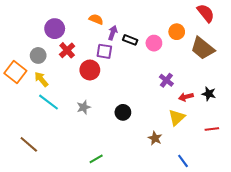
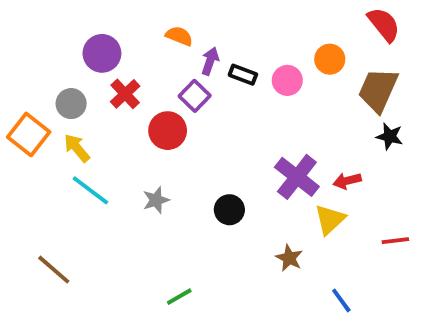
brown trapezoid: (203, 48) -> (378, 90), turned 75
purple square: (104, 51) -> (195, 96), turned 35
purple cross: (166, 80) -> (297, 177), moved, size x1.6
black star: (209, 94) -> (390, 136), moved

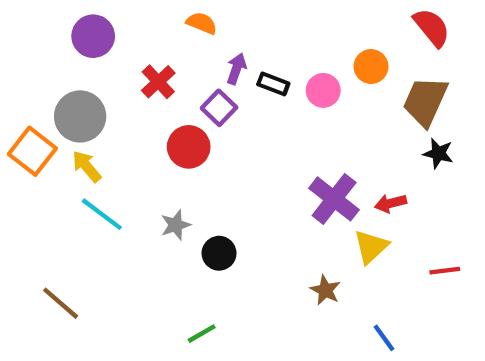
orange semicircle: (179, 36) -> (202, 23), moved
purple circle: (102, 53) -> (93, 36), moved
red cross: (125, 94) -> (158, 82), moved
gray circle: (71, 104) -> (80, 116), size x1.5
black circle: (229, 210) -> (219, 253), moved

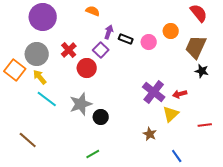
purple circle: (93, 36) -> (43, 17), size x1.4
red cross: (158, 82) -> (69, 50), moved
gray star: (176, 225) -> (81, 104), size x1.6

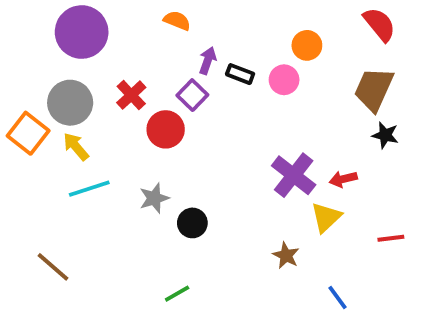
orange circle: (171, 31) -> (307, 45), moved
cyan line: (47, 99) -> (89, 189), turned -55
gray star: (81, 104) -> (154, 198), size x0.7

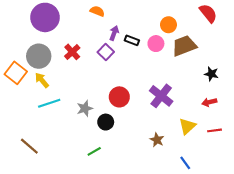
brown trapezoid: (374, 89) -> (184, 46), moved, turned 45
red circle: (166, 129) -> (119, 97), moved
red arrow: (343, 179) -> (209, 102), moved
yellow triangle: (326, 217) -> (187, 126), moved
green line: (177, 294) -> (94, 151), moved

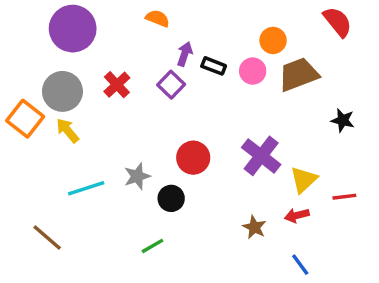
red arrow: (209, 102) -> (297, 215), moved
cyan line: (49, 103) -> (86, 188), moved
yellow triangle: (187, 126) -> (304, 180), moved
red line: (215, 130) -> (344, 197), moved

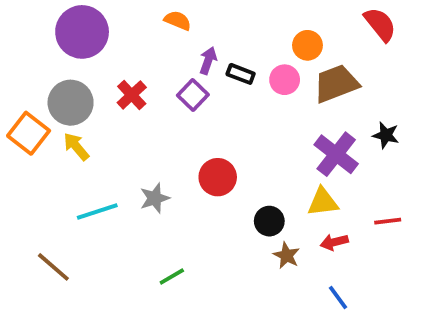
purple cross: (261, 156) -> (336, 154), moved
yellow triangle: (304, 180) -> (323, 202), moved, turned 36
black circle: (171, 198) -> (269, 221), moved

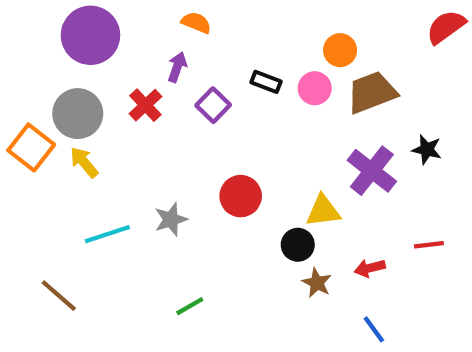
red semicircle: (380, 24) -> (446, 27), moved, turned -87
purple arrow: (208, 61) -> (177, 67), moved
yellow triangle: (323, 202) -> (323, 211), moved

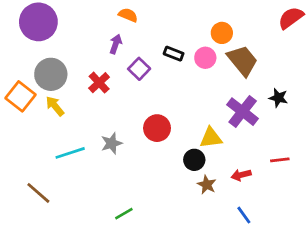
purple circle: (90, 35) -> (38, 22), moved
brown trapezoid: (372, 92) -> (243, 61), turned 72
red cross: (145, 105) -> (99, 83), moved
green line: (190, 306) -> (124, 214), moved

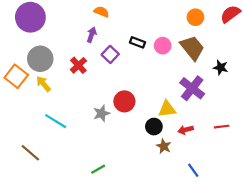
orange circle: (222, 33) -> (195, 17), moved
black star: (278, 98) -> (221, 68), moved
gray star: (112, 143) -> (101, 113), moved
cyan line: (70, 153) -> (56, 121), turned 50
red arrow: (241, 175) -> (186, 130), moved

